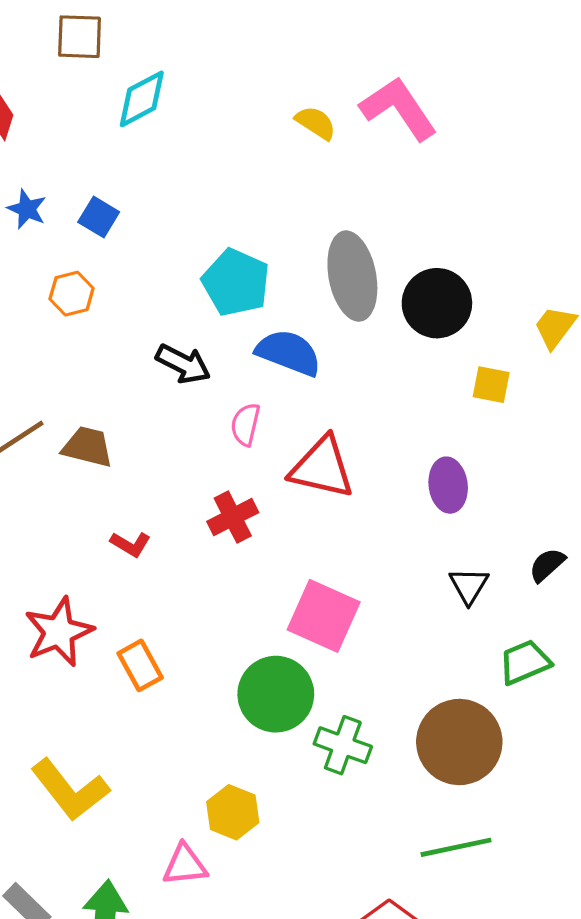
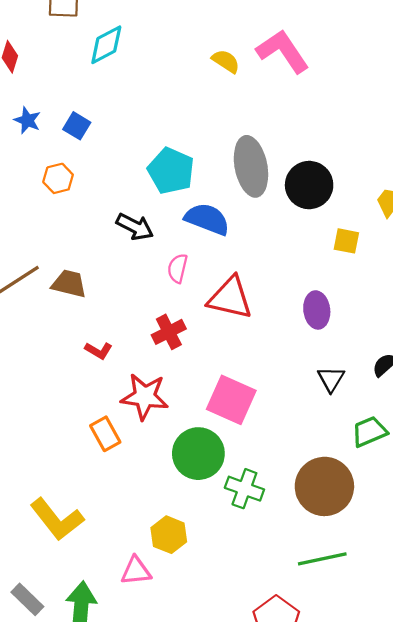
red star: (59, 632) -> (145, 397), moved, turned 30

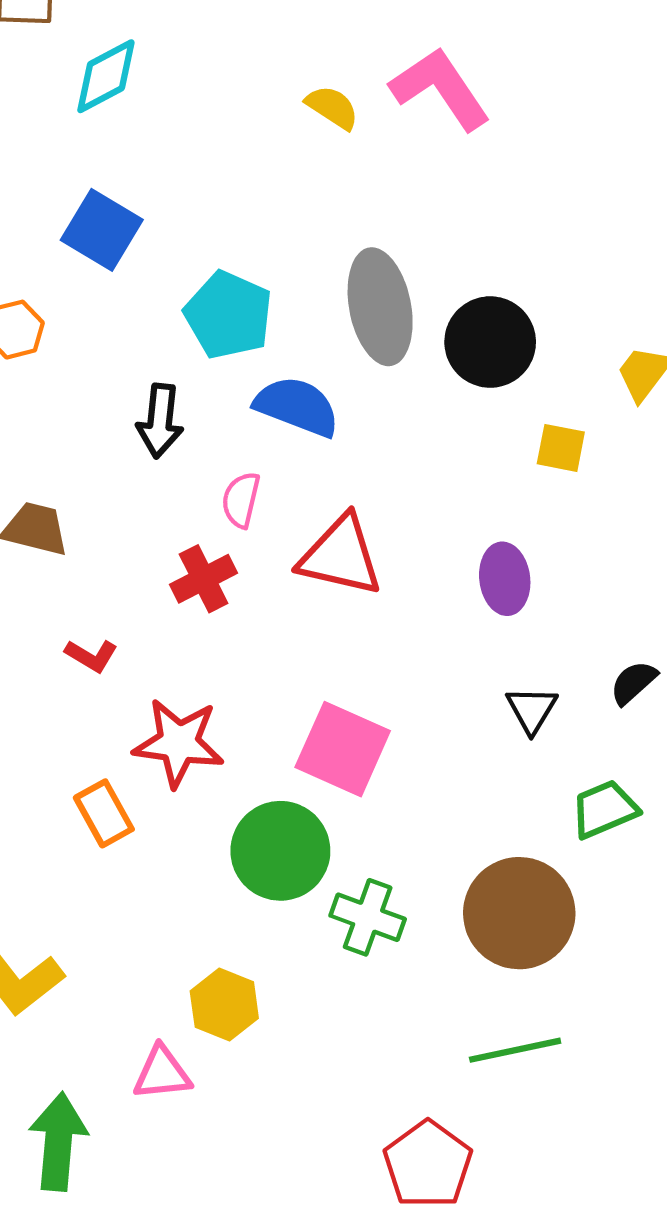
blue square: (77, 126) -> (102, 230), moved, size x1.5
black arrow: (135, 227) -> (160, 421), turned 69
red cross: (169, 332) -> (204, 579), moved

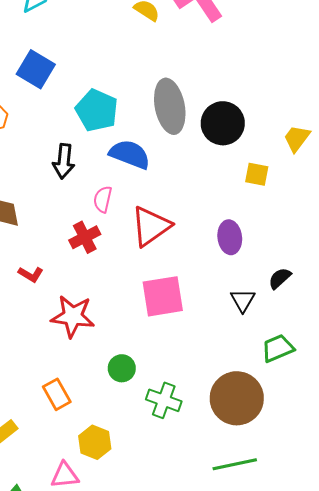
red triangle: (341, 556) -> (151, 226), turned -48
black semicircle: (633, 683) -> (280, 278), moved
pink square: (343, 749) -> (163, 296), moved, turned -33
orange rectangle: (104, 813) -> (57, 394), moved
green circle: (280, 851) -> (122, 368), size x0.6

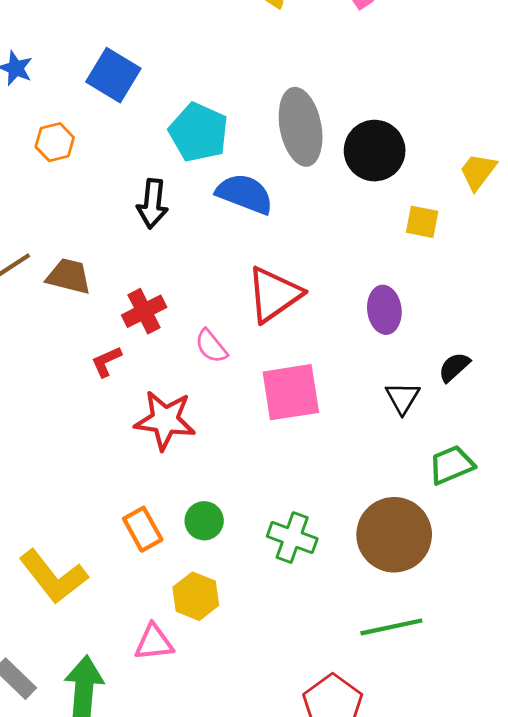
pink semicircle: (103, 199) -> (211, 346), moved, turned -52
red cross: (85, 237) -> (144, 311), moved
red L-shape: (31, 274) -> (106, 362), turned 125
green circle: (122, 368) -> (204, 521), moved

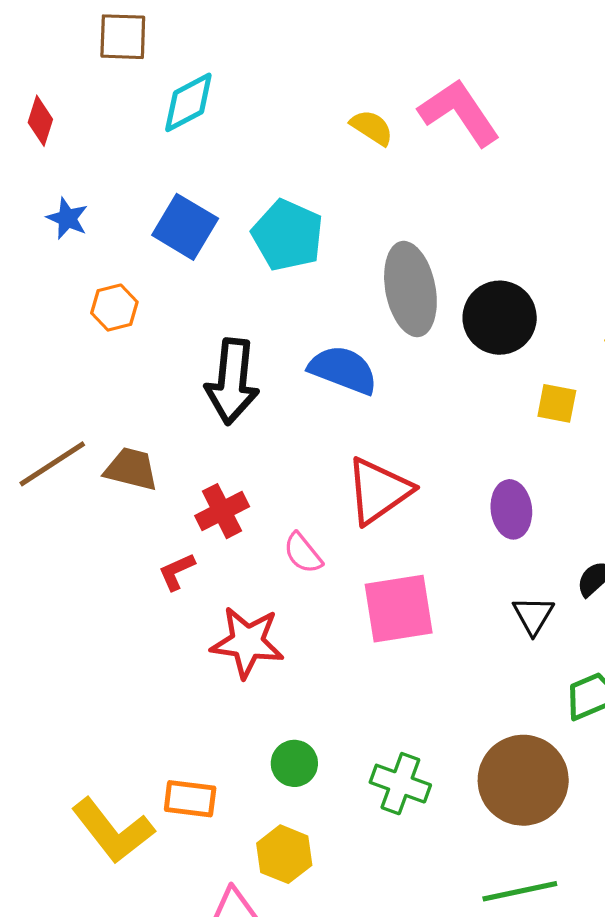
cyan pentagon: (199, 132) -> (288, 235), moved
black arrow: (152, 204) -> (232, 382), size x1.4
orange rectangle: (143, 529) -> (190, 799), moved, turned -54

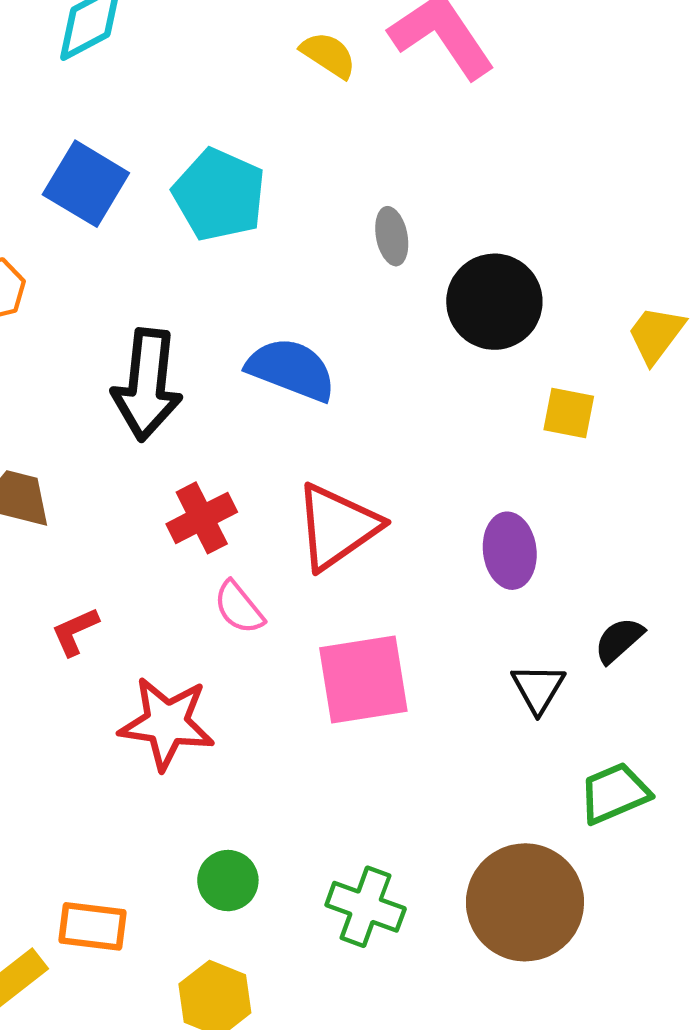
gray ellipse: (410, 289) -> (392, 236), moved, size x0.5
red cross: (222, 511) -> (202, 518), moved

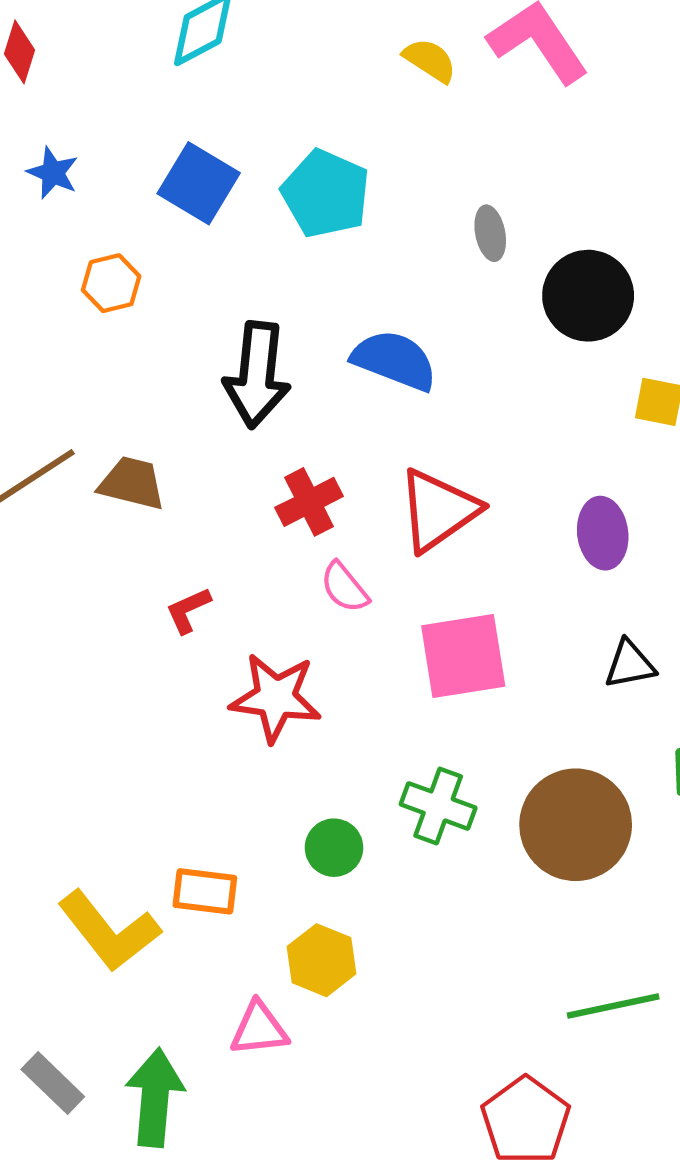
black triangle: (538, 688) -> (630, 664), turned 48
brown circle: (525, 902) -> (576, 825), moved
green cross: (366, 907) -> (438, 806), moved

